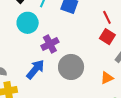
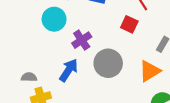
red square: (107, 37) -> (129, 24), moved
orange triangle: (107, 78) -> (150, 71), size x1.5

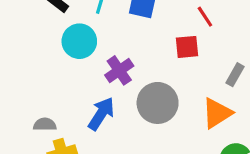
red square: (129, 24) -> (187, 47), turned -30

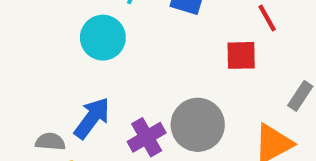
purple cross: (119, 70) -> (147, 137), moved
blue arrow: (101, 114) -> (92, 118), moved

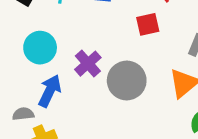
cyan circle: (103, 38) -> (40, 48), moved
purple cross: (147, 137) -> (88, 64), moved

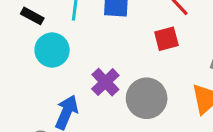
cyan circle: (40, 48) -> (52, 50), moved

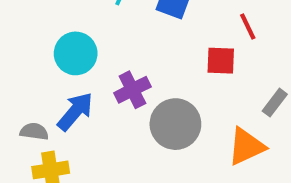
cyan circle: (52, 50) -> (76, 53), moved

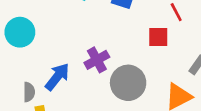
cyan circle: (76, 53) -> (20, 32), moved
gray semicircle: (34, 132) -> (29, 92), turned 84

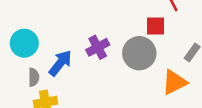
cyan circle: (20, 32) -> (24, 43), moved
gray circle: (128, 83) -> (139, 53), moved

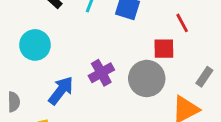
cyan circle: (24, 43) -> (35, 45), moved
gray semicircle: (34, 77) -> (14, 102), moved

